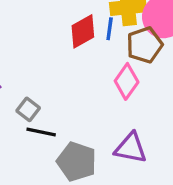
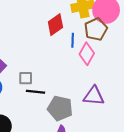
blue line: (110, 29) -> (73, 40), moved
gray square: (28, 109) -> (26, 78), turned -32

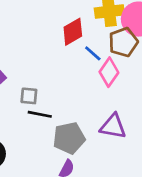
blue line: (73, 40) -> (93, 53), turned -56
gray pentagon: (60, 108) -> (69, 138), turned -30

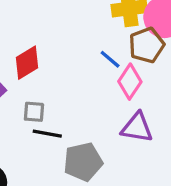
red diamond: (73, 32) -> (27, 63), moved
purple triangle: (113, 126) -> (137, 127), moved

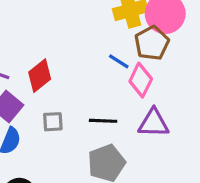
black line: (47, 134) -> (103, 121), moved

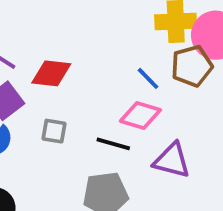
red diamond: (40, 76) -> (51, 73), turned 32
pink diamond: (141, 80) -> (140, 116), moved, turned 68

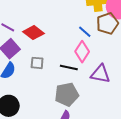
red diamond: (51, 73) -> (33, 33), turned 35
pink diamond: (140, 116) -> (82, 52), turned -70

